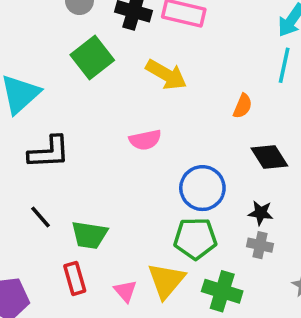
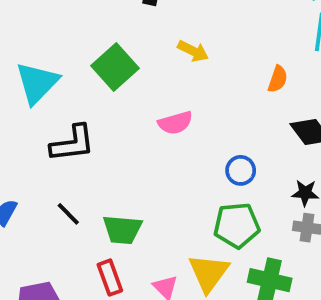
green square: (92, 58) -> (115, 67), moved
yellow arrow: (166, 75) -> (193, 51), size x0.7
blue circle: (202, 188) -> (241, 170), size x0.6

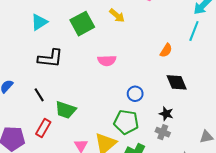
yellow arrow: (193, 51) -> (117, 16), moved
cyan triangle: (37, 83) -> (39, 22), size x0.7
red rectangle: (110, 278) -> (43, 128), moved, turned 36

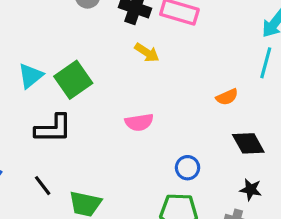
green square: (82, 24) -> (73, 80), moved
orange semicircle: (166, 50) -> (227, 97), turned 40
black star: (166, 114) -> (251, 190), moved

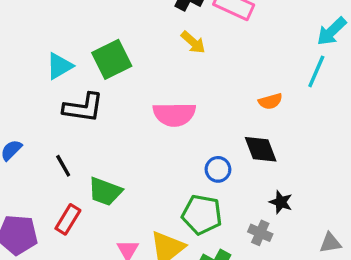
cyan triangle: (30, 76) -> (59, 66), moved
pink semicircle: (139, 122) -> (174, 114), size x1.4
black diamond: (248, 143) -> (261, 149), moved

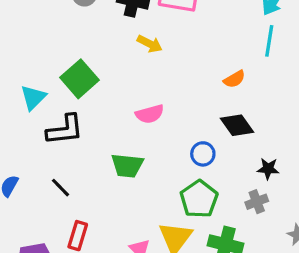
pink semicircle: (174, 114) -> (150, 114), size x0.7
green trapezoid: (105, 191) -> (127, 166), moved
green pentagon: (202, 215) -> (199, 199), turned -30
gray cross: (260, 233) -> (257, 202), turned -30

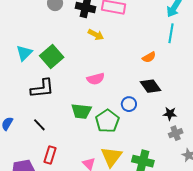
cyan triangle: (33, 97) -> (24, 53), moved
green pentagon: (199, 199) -> (107, 121), moved
gray cross: (257, 202) -> (176, 133), moved

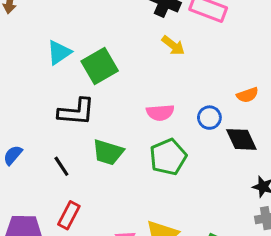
blue circle: (129, 104) -> (209, 118), moved
green trapezoid: (81, 111) -> (108, 152), moved
green pentagon: (107, 121) -> (168, 157), moved

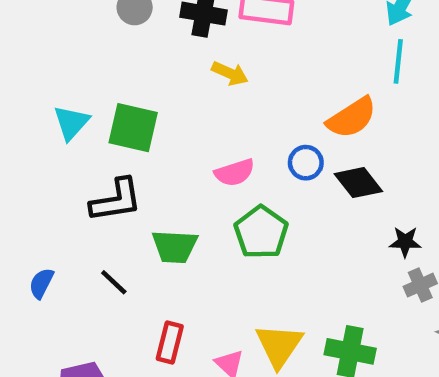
green square: (100, 66) -> (133, 128), turned -33
orange semicircle: (247, 95) -> (352, 118), size x1.6
red rectangle: (69, 215) -> (170, 342), moved

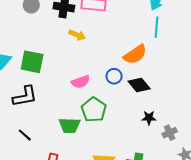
black star: (405, 242) -> (149, 118), moved
green trapezoid: (175, 247) -> (70, 126), moved

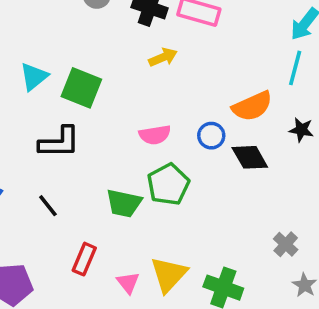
yellow arrow: (77, 35) -> (163, 57), turned -56
black star: (149, 118) -> (301, 130), moved
gray cross: (170, 133) -> (286, 244), turned -32

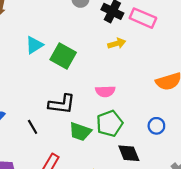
blue circle: (211, 136) -> (156, 126), moved
black L-shape: (59, 142) -> (62, 104), moved
black diamond: (250, 157) -> (129, 153), moved

